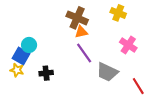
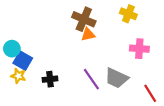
cyan circle: (29, 45) -> (12, 49), moved
pink cross: (128, 45) -> (139, 49), turned -30
purple line: (84, 53) -> (91, 79), moved

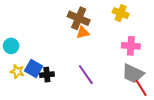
blue square: (23, 61) -> (34, 68), moved
gray trapezoid: (116, 78) -> (133, 74), moved

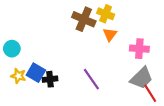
yellow cross: (121, 13) -> (106, 14), moved
orange triangle: (83, 33) -> (110, 34), moved, turned -40
gray trapezoid: (133, 74) -> (142, 78), turned -70

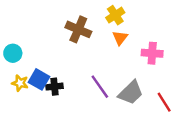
yellow cross: (106, 14) -> (115, 15), turned 35
brown cross: (84, 19) -> (78, 29), moved
gray trapezoid: (142, 78) -> (131, 93), moved

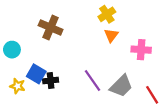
brown cross: (78, 29) -> (51, 28), moved
yellow star: (20, 83) -> (17, 86), moved

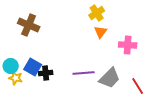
brown cross: (51, 28) -> (29, 25), moved
cyan circle: (12, 50) -> (11, 66), moved
purple line: (93, 80) -> (84, 73), turned -60

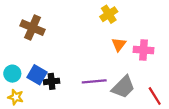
orange triangle: (101, 32) -> (119, 44), moved
yellow star: (16, 78) -> (16, 97), moved

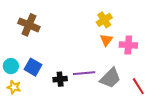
yellow cross: (109, 14) -> (104, 20), moved
black cross: (52, 81) -> (60, 79), moved

